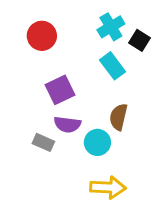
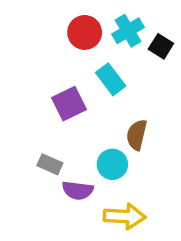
red circle: (42, 36) -> (85, 32), moved
cyan rectangle: (112, 66) -> (111, 79), moved
purple semicircle: (67, 124) -> (78, 190), moved

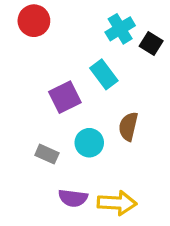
red circle: (85, 32) -> (34, 21), moved
cyan circle: (112, 164) -> (89, 143), moved
purple semicircle: (78, 190) -> (73, 198), moved

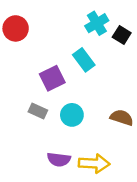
red circle: (34, 21) -> (16, 28), moved
brown semicircle: (128, 126) -> (122, 118), moved, turned 95
gray rectangle: (47, 154) -> (38, 111), moved

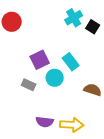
cyan rectangle: (84, 60) -> (71, 62), moved
cyan circle: (72, 115) -> (55, 78), moved

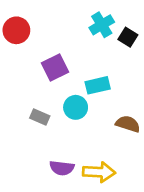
purple square: (40, 60) -> (55, 67), moved
cyan rectangle: (71, 62) -> (98, 85), turned -66

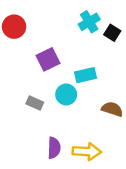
purple semicircle: (62, 168) -> (54, 148), turned -95

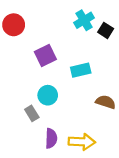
cyan circle: (66, 95) -> (48, 95), moved
gray rectangle: (35, 103) -> (32, 113), moved, turned 35

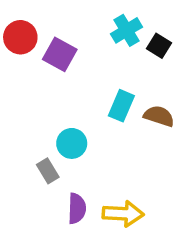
purple square: (45, 55) -> (60, 54), moved, turned -35
cyan rectangle: (81, 70) -> (121, 106), turned -54
brown semicircle: (106, 102) -> (159, 116), moved

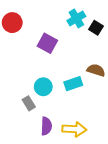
purple square: (60, 54) -> (47, 43), moved
cyan rectangle: (121, 106) -> (73, 84), moved, turned 48

